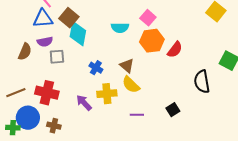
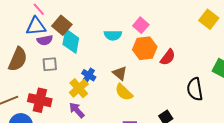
purple semicircle: (45, 42) -> (45, 40), moved
brown semicircle: (25, 52) -> (18, 59), size x1.4
yellow cross: (107, 94) -> (79, 88), moved, turned -36

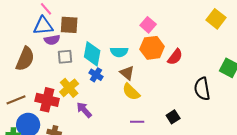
brown square: (62, 25) -> (69, 25), turned -36
cyan semicircle: (113, 35) -> (119, 52), moved
cyan diamond: (71, 41) -> (92, 54), moved
gray square: (50, 64) -> (65, 57), moved
yellow cross: (79, 88) -> (69, 88), moved

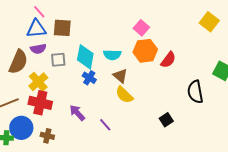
purple semicircle: (52, 40) -> (38, 49), moved
yellow cross: (69, 88) -> (38, 82), moved
purple line: (137, 122) -> (105, 125), moved, turned 48

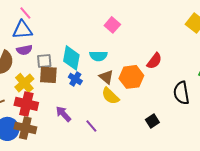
brown square: (62, 28) -> (48, 75), moved
pink square: (141, 28) -> (112, 25), moved
orange hexagon: (145, 51) -> (131, 77), moved
brown cross: (47, 136) -> (25, 128), moved, size x1.5

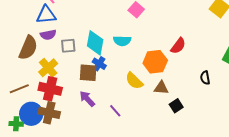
brown square: (48, 75) -> (88, 73), moved
brown triangle: (106, 77) -> (161, 88), moved, turned -35
black semicircle: (181, 93) -> (205, 78), size x0.6

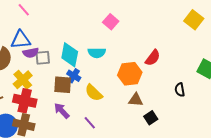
blue triangle: (46, 15) -> (21, 40), moved
purple semicircle: (48, 35) -> (31, 53), moved
yellow semicircle: (134, 81) -> (94, 93), moved

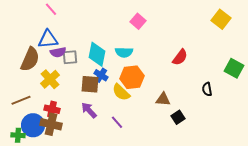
orange hexagon: (130, 74) -> (132, 77), moved
red cross: (25, 101) -> (52, 109), moved, size x0.7

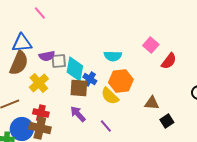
pink square: (138, 21) -> (151, 45), moved
blue triangle: (48, 39) -> (22, 43), moved
cyan diamond: (97, 54) -> (75, 69), moved

